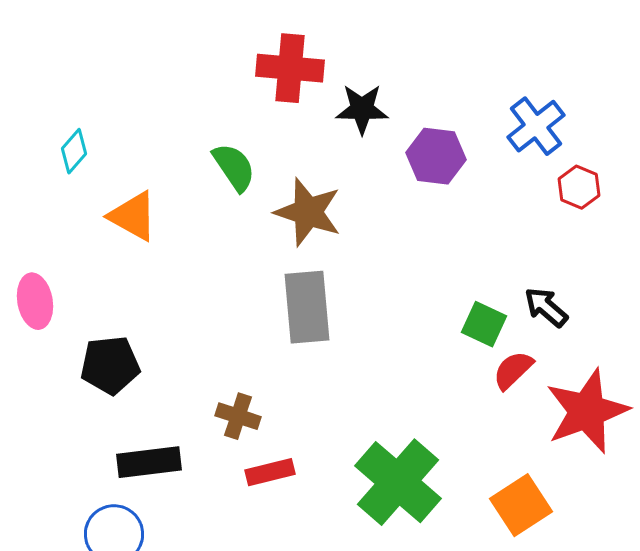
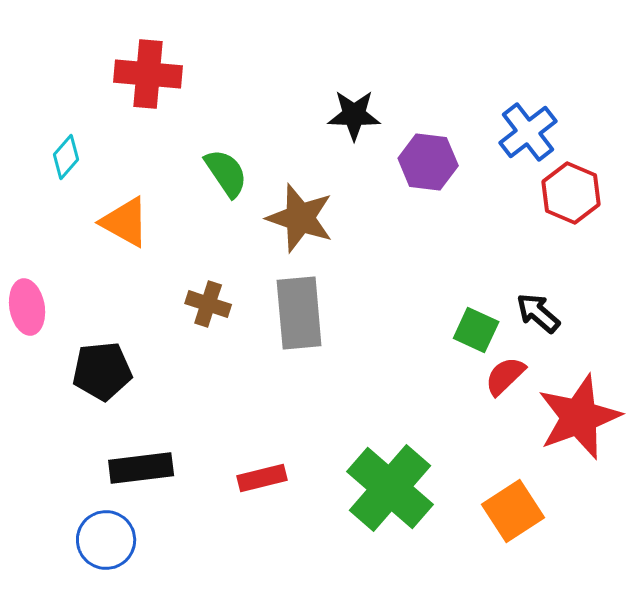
red cross: (290, 68) -> (148, 74), moved
red hexagon: (579, 187) -> (571, 193), size x1.4
brown cross: (238, 416) -> (208, 304), moved

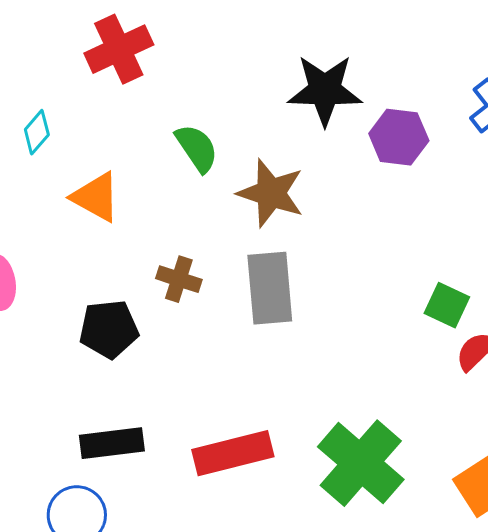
red cross: (148, 74) -> (119, 49), turned -30
black star: (354, 115) -> (325, 90), size x1.4
black pentagon: (102, 371) -> (109, 329), moved
red rectangle: (262, 478) -> (233, 453), size x1.6

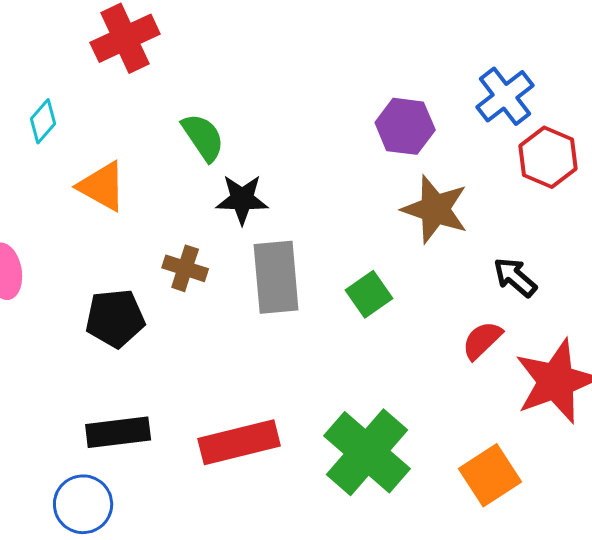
black star: (325, 90) -> (242, 199), moved, size x0.7
brown star: (271, 193) -> (435, 209), moved
green square: (447, 305) -> (369, 294), moved, turned 30

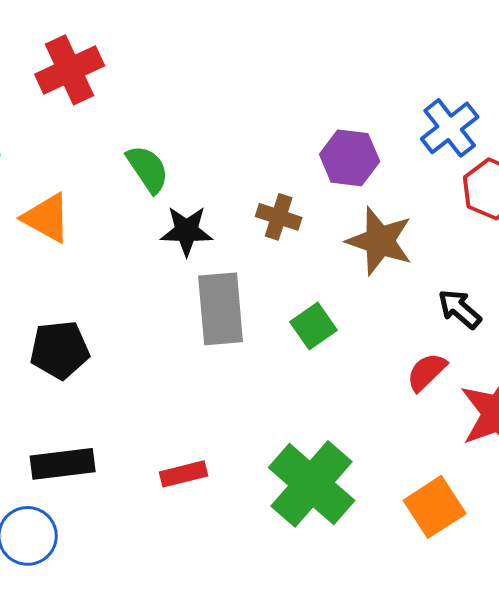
brown cross: (185, 268) -> (279, 217), moved
red rectangle: (239, 442) -> (184, 474), size x0.6

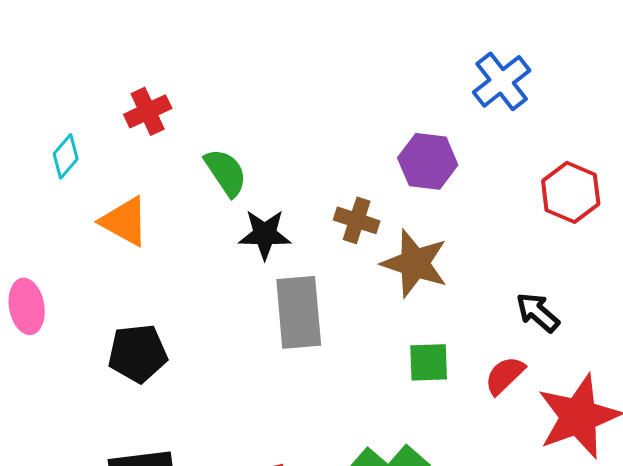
red cross: (70, 70) -> (148, 111), moved, size x0.7
blue cross: (450, 128) -> (502, 81), moved
brown star: (380, 241) -> (415, 263), moved
green square: (314, 326) -> (429, 362), moved, turned 33

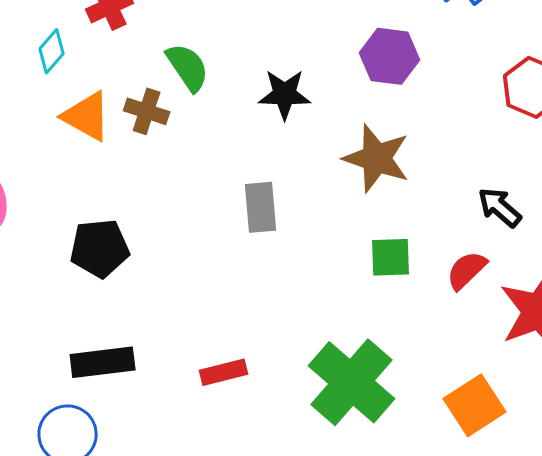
cyan diamond: (66, 156) -> (52, 51), moved
brown cross: (357, 220) -> (147, 111), moved
black star: (265, 234) -> (285, 94), moved
gray rectangle: (299, 312) -> (261, 207), size x0.7

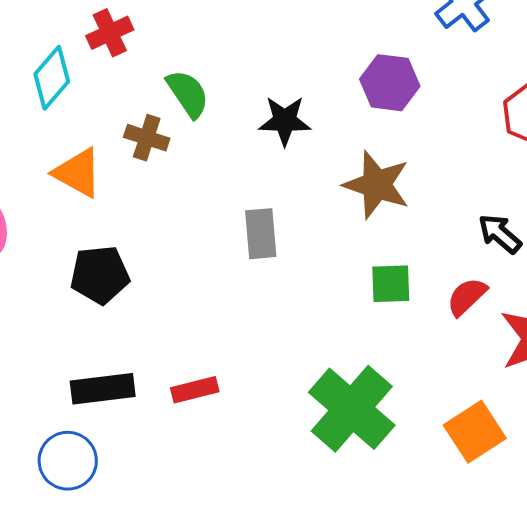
cyan diamond: (52, 51) -> (52, 78), size x1.4
orange triangle: (87, 116) -> (78, 173), moved
red rectangle: (224, 372) -> (195, 390), moved

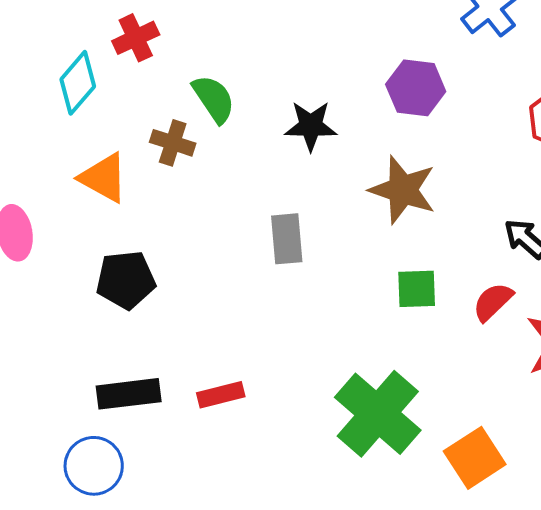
orange square: (475, 432) -> (475, 458), moved

